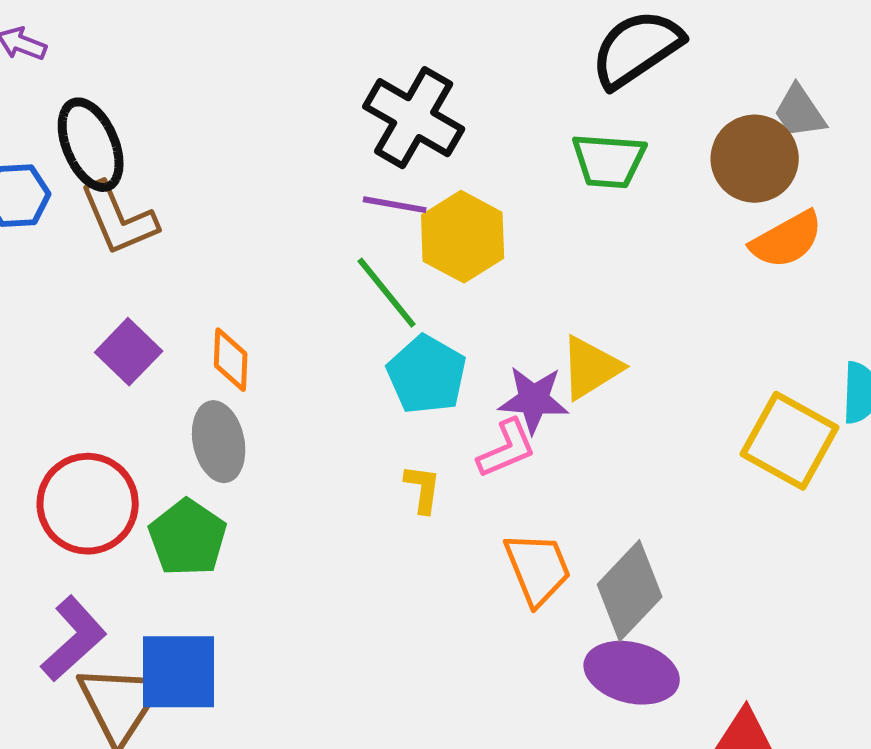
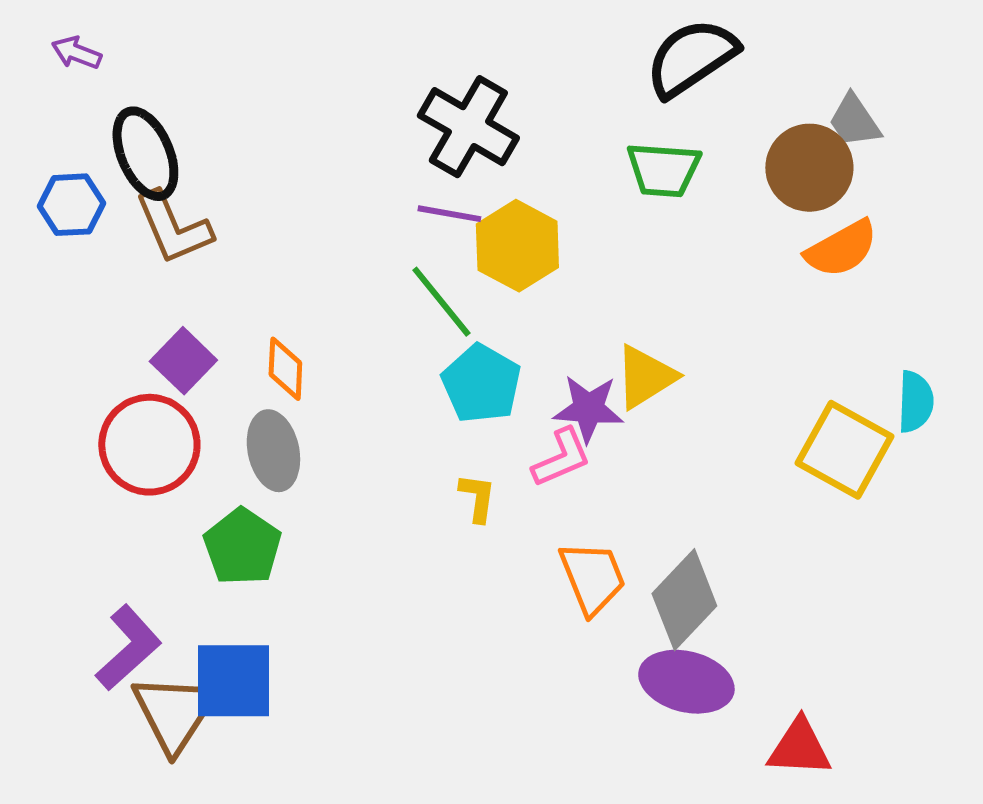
red circle: (88, 504) -> (149, 445), moved

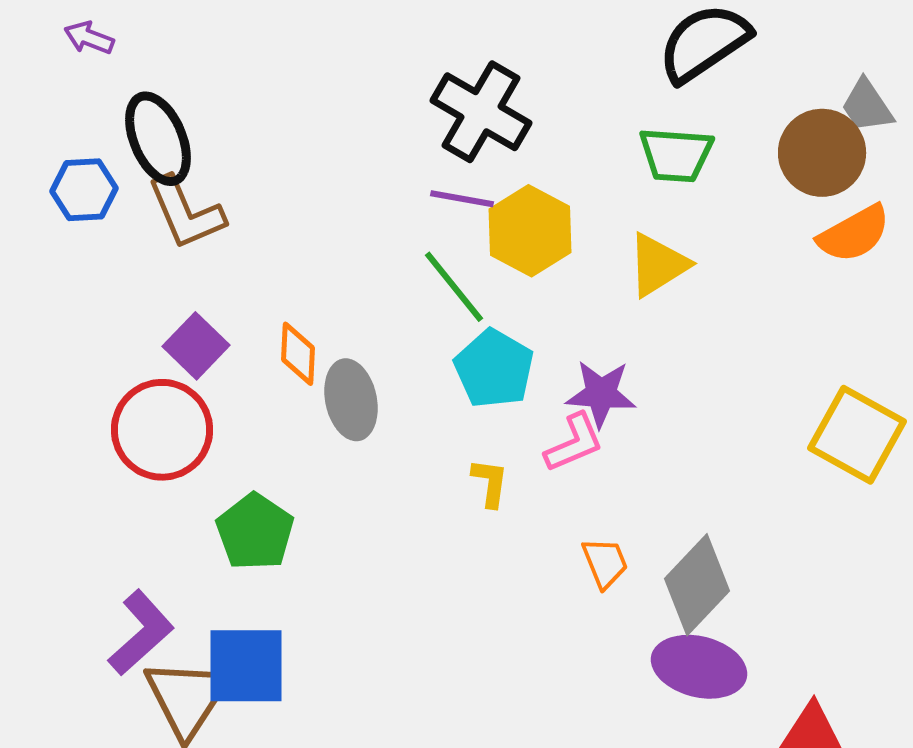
yellow triangle: (645, 377) -> (658, 265), moved
gray ellipse: (273, 451) -> (351, 400), moved
orange trapezoid: (592, 578) -> (605, 563), size x0.7

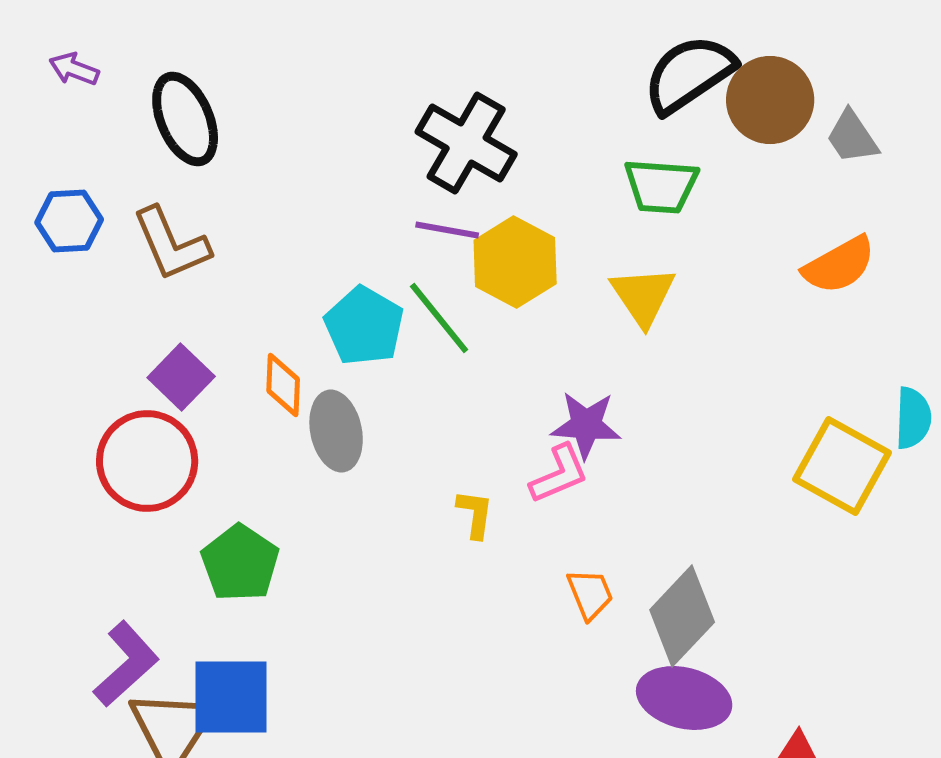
black ellipse: (158, 139) -> (185, 119), moved
brown circle: (822, 153) -> (770, 100), moved
yellow triangle: (658, 265) -> (643, 296), turned -32
cyan pentagon: (494, 369) -> (364, 326), moved

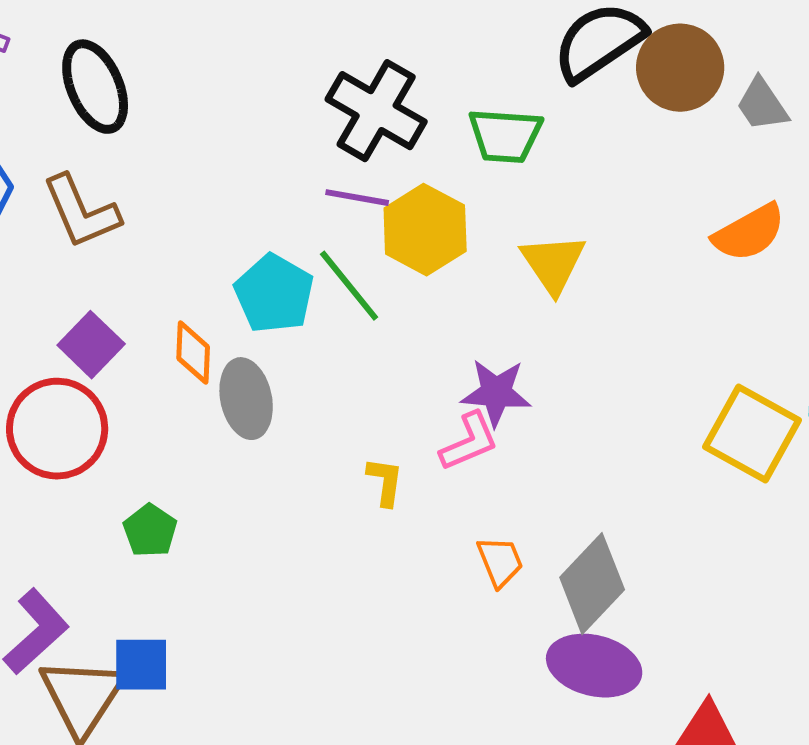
green trapezoid: (661, 186) -> (505, 136), moved
green pentagon: (240, 563) -> (150, 531), size x0.7
blue square: (231, 697) -> (141, 665), size x0.7

